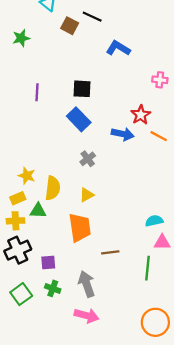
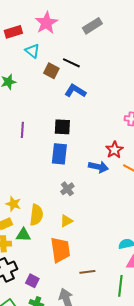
blue L-shape: (118, 48) -> (75, 91), moved
blue rectangle: (79, 119) -> (59, 154), turned 50
purple square: (48, 263) -> (32, 281), turned 32

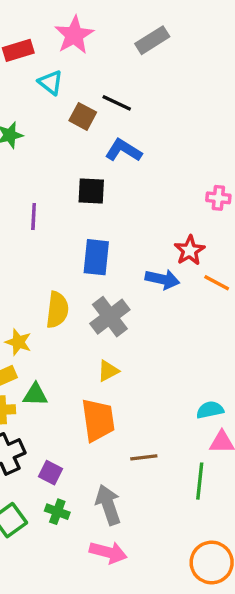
black square: (62, 127) -> (91, 191), moved
gray cross: (67, 189) -> (110, 317), size x1.6
yellow semicircle: (36, 215) -> (57, 310), moved

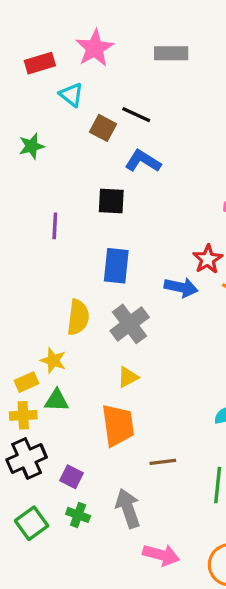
gray rectangle: (152, 40) -> (171, 53), turned 32
yellow star: (18, 342) -> (53, 360), moved
pink arrow: (108, 552) -> (161, 555), moved

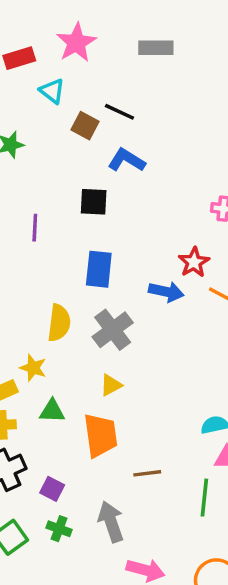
green triangle: (56, 400) -> (52, 411), moved

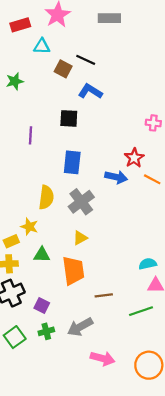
cyan triangle: (52, 91) -> (42, 46), turned -36
green line: (204, 498) -> (141, 311), turned 65
gray arrow: (111, 522) -> (80, 327), turned -100
green cross: (59, 529) -> (46, 331), turned -35

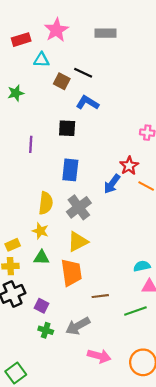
blue arrow: (116, 177) -> (112, 184), turned 114
yellow star: (29, 227) -> (40, 231), moved
yellow triangle: (80, 238) -> (78, 242), size x1.5
green cross: (46, 331) -> (46, 330), turned 32
green square: (15, 337) -> (16, 373), moved

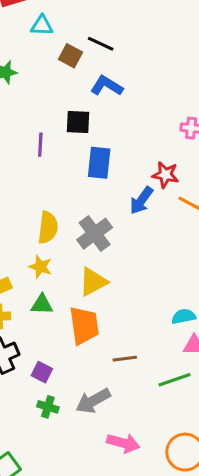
purple line: (31, 144) -> (40, 145), moved
red star: (129, 166) -> (165, 175), turned -30
blue rectangle: (70, 170) -> (99, 163), moved

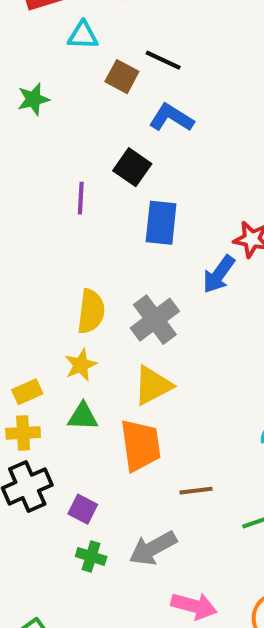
black square: (78, 122) -> (132, 167), turned 32
yellow star: (40, 267) -> (81, 365), turned 30

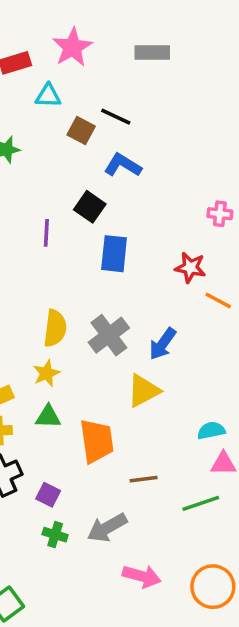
blue arrow: (219, 274) -> (163, 344), moved
yellow triangle: (153, 386) -> (144, 391), moved

